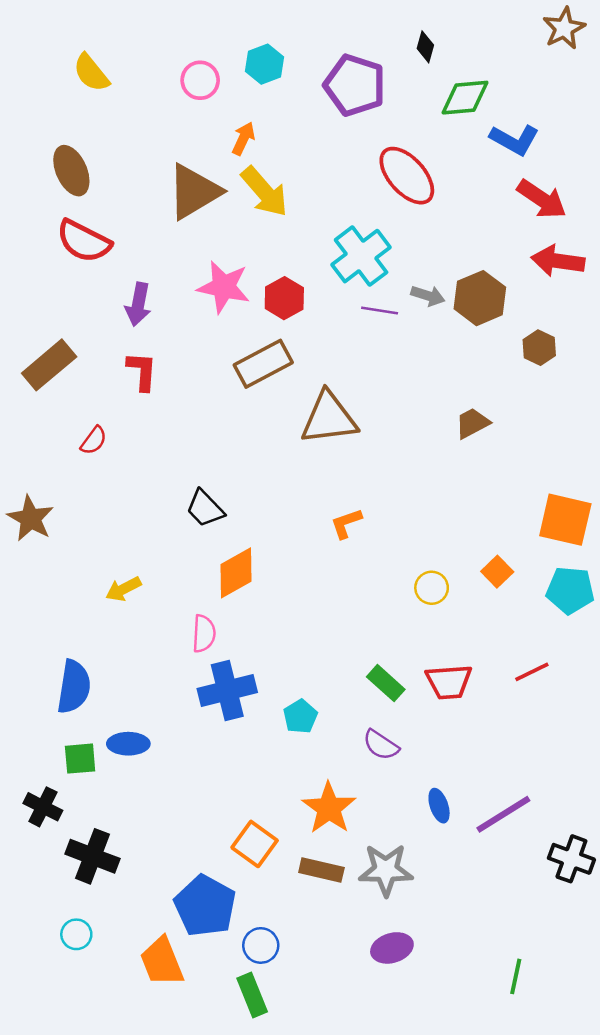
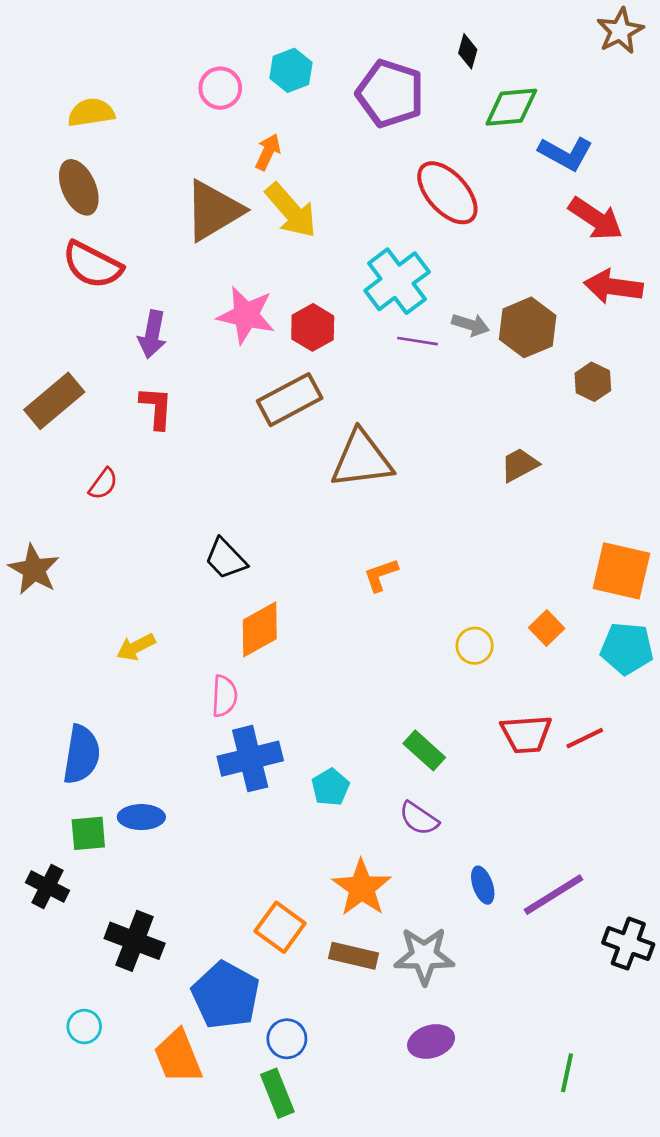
yellow semicircle: (91, 73) -> (91, 113), moved, turned 120
red trapezoid: (449, 682) -> (526, 734), moved
black cross: (92, 856) -> (135, 941), moved

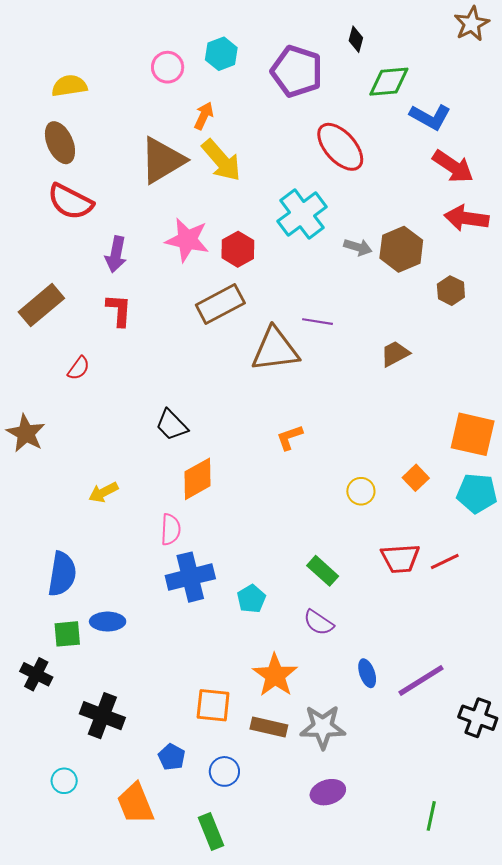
purple line: (417, 341) -> (317, 322), moved
orange square: (280, 927) -> (213, 705), turned -30
blue pentagon: (226, 995) -> (172, 757), size x0.5
blue circle: (287, 1039) -> (224, 771), moved

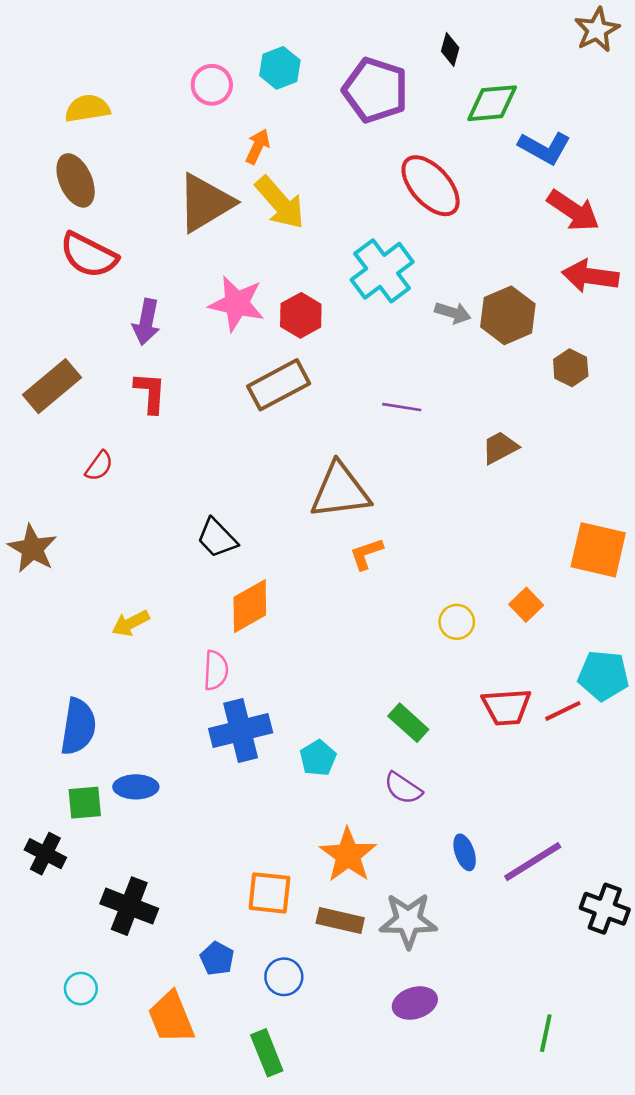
brown triangle: (275, 350) -> (340, 491), moved
cyan pentagon: (477, 493) -> (603, 676), moved

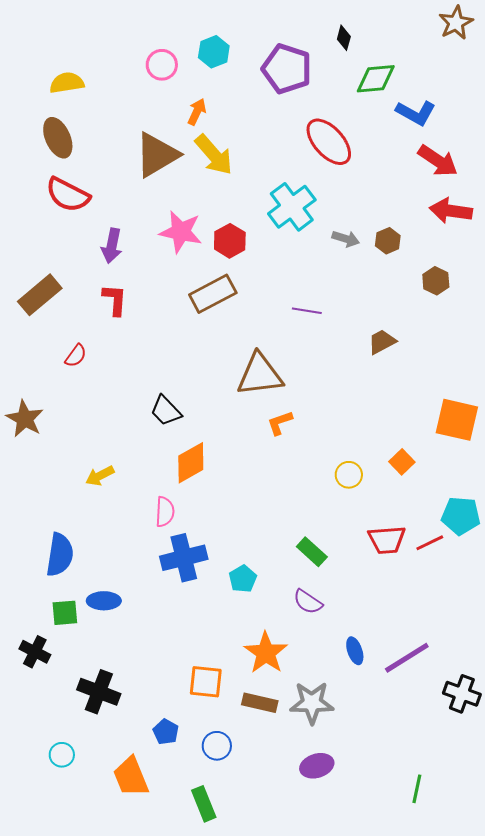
brown hexagon: (508, 315) -> (388, 241), size x0.6

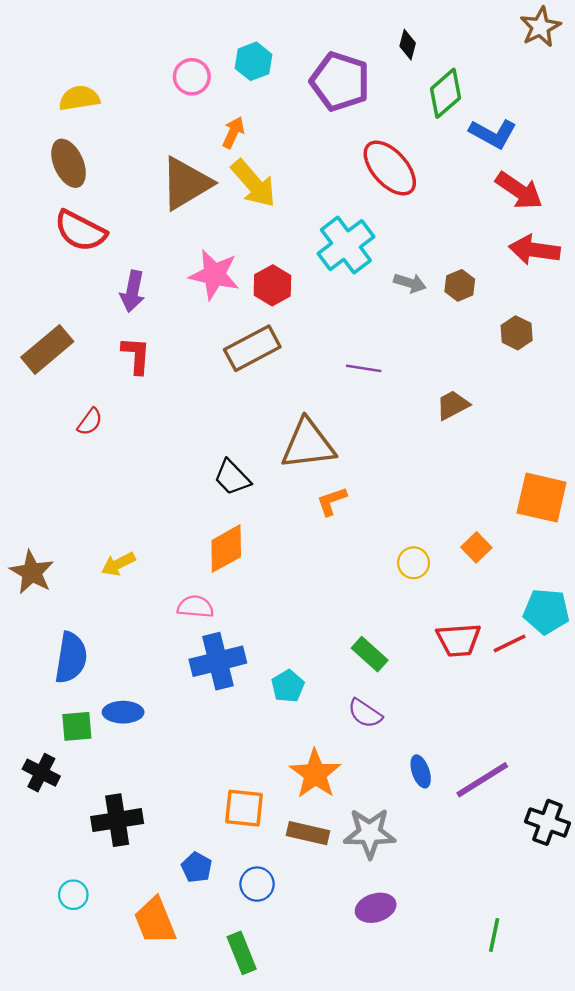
green diamond: (376, 79) -> (446, 93), turned -36
black trapezoid: (166, 411) -> (232, 477), moved
brown star: (25, 419) -> (32, 572), moved
pink semicircle: (165, 512) -> (195, 607), turned -88
black cross: (99, 692) -> (117, 820), turned -30

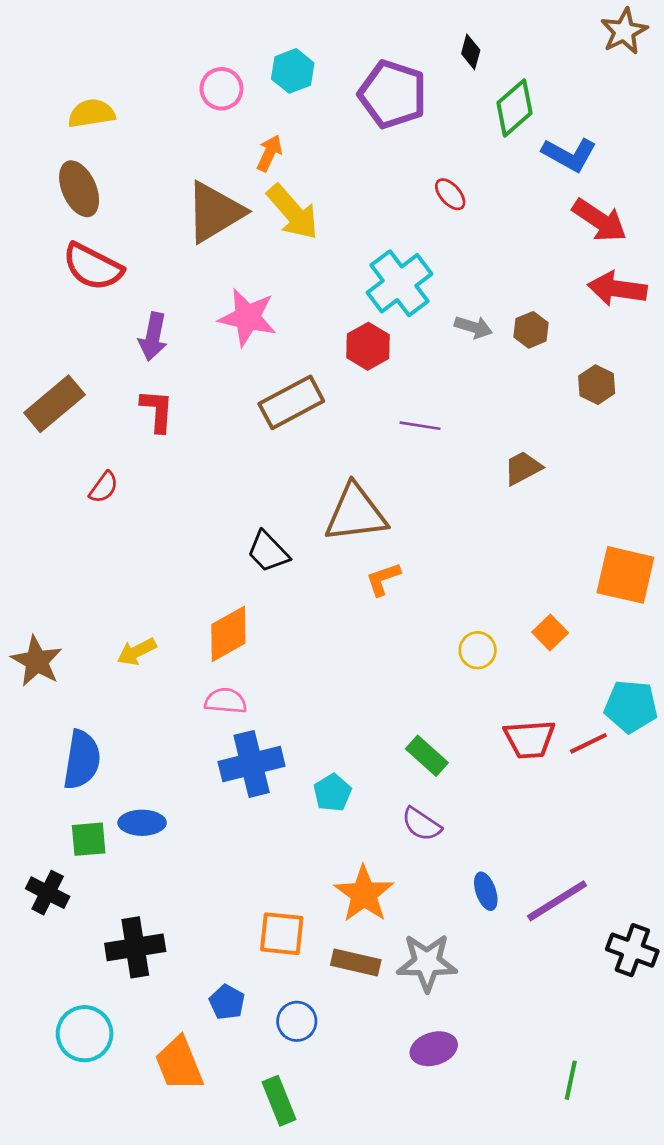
red ellipse: (390, 168) -> (450, 194), size x0.5
red hexagon: (272, 285) -> (368, 346), moved
orange diamond: (226, 549) -> (228, 634), moved
cyan circle: (73, 895) -> (85, 1034), size x1.6

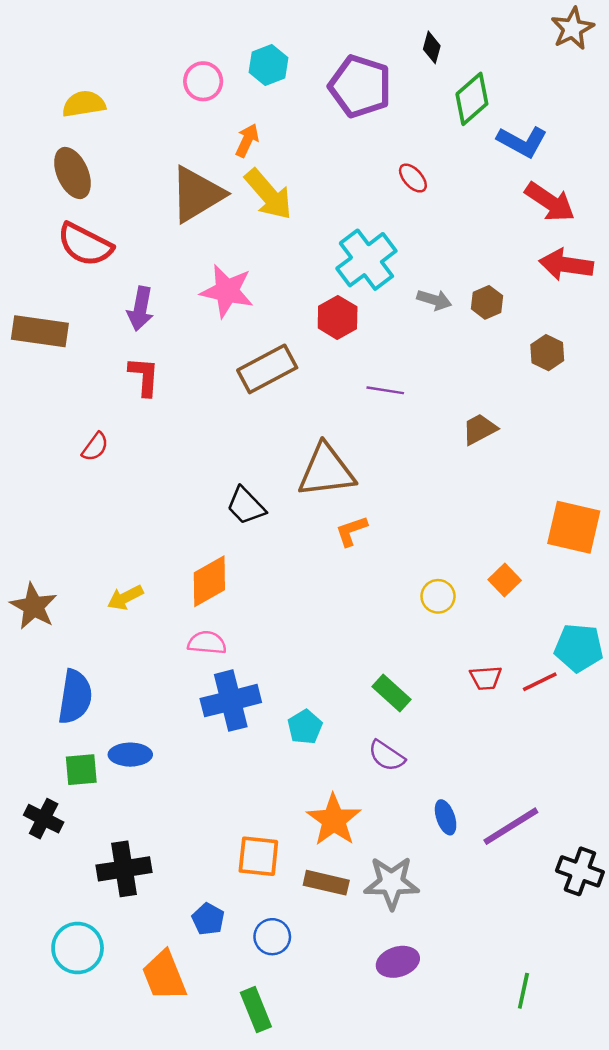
brown rectangle: (54, 404) -> (40, 331), moved, turned 48
red trapezoid: (530, 739) -> (486, 678), size x0.7

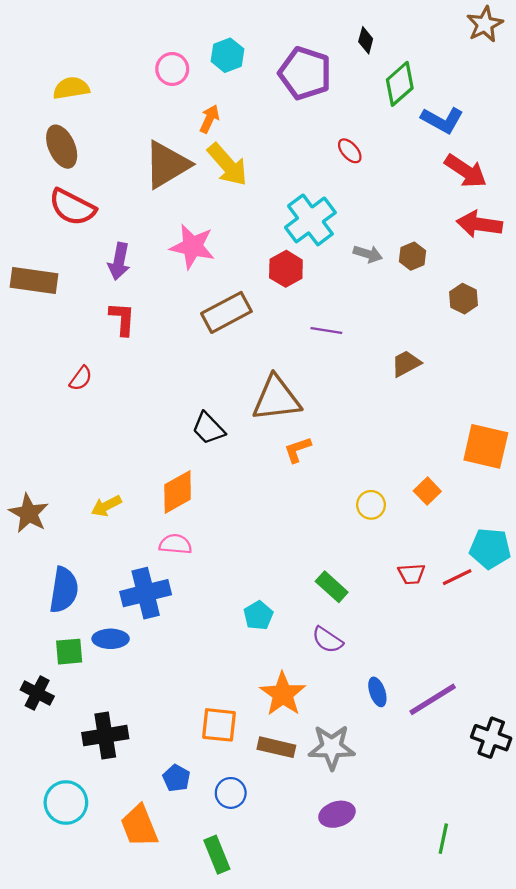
blue cross: (231, 701) -> (146, 593), moved

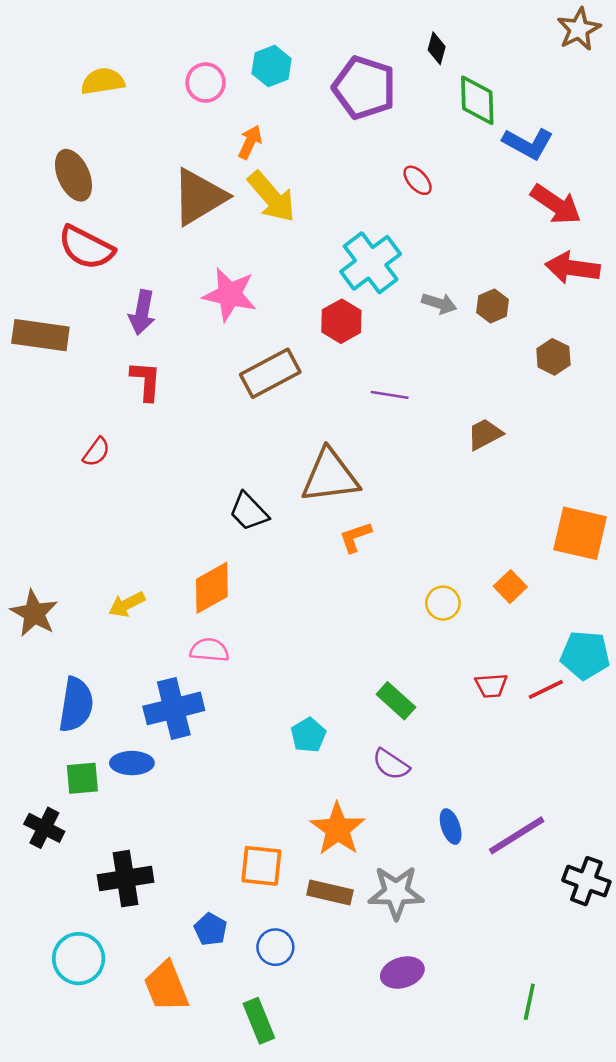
green diamond: (400, 84) -> (477, 100), turned -51
yellow semicircle: (71, 88) -> (103, 81), moved

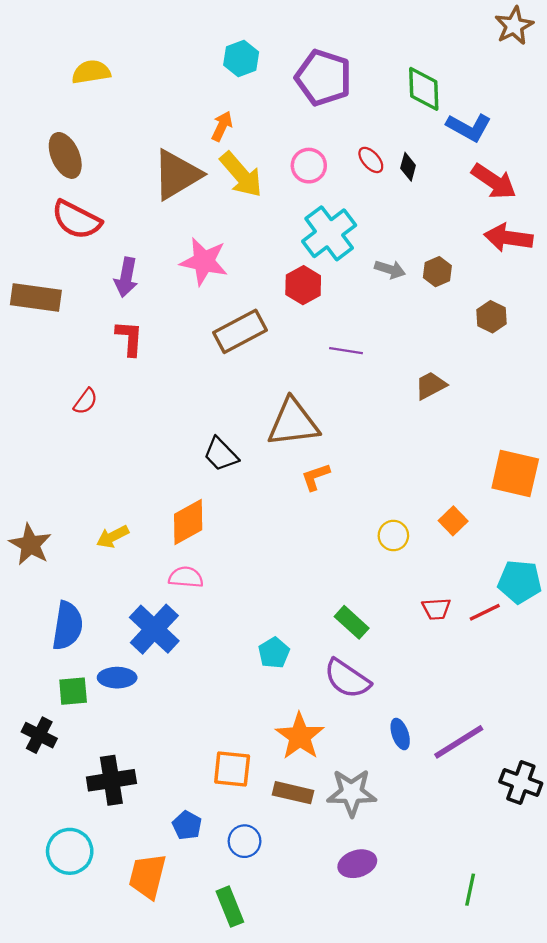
black diamond: (437, 48) -> (408, 167), moved
pink circle: (206, 83) -> (309, 166), moved
blue cross: (174, 708) -> (154, 629), turned -33
purple semicircle: (391, 764) -> (347, 679), size x1.4
orange trapezoid: (166, 986) -> (148, 876), turned 36

